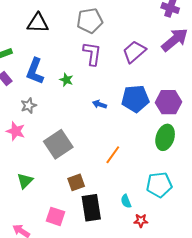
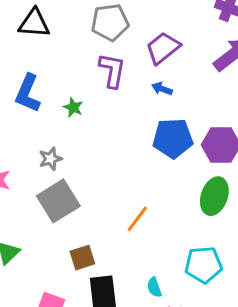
purple trapezoid: (134, 52) -> (163, 48), moved
blue arrow: (100, 104) -> (162, 89), moved
gray star: (29, 106) -> (50, 159), moved

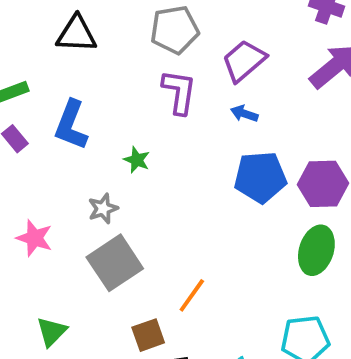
green star: (73, 107) -> (137, 160), moved
orange line: (137, 219) -> (192, 295), moved

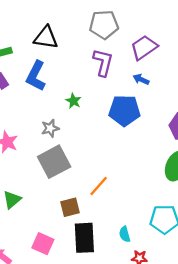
black triangle: (76, 34) -> (46, 38), moved
blue pentagon: (260, 177) -> (124, 111), moved

